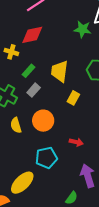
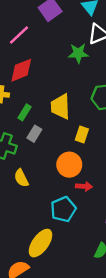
orange circle: (43, 121) -> (69, 165), moved
red arrow: (76, 142) -> (84, 186), moved

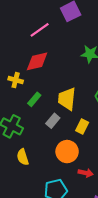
gray rectangle: (34, 134) -> (53, 121), moved
red arrow: (84, 186) -> (86, 173), moved

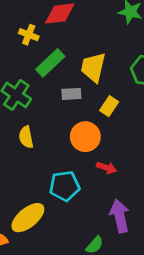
green rectangle: (34, 99) -> (50, 63), size x1.5
gray rectangle: (53, 121) -> (71, 94), turned 40

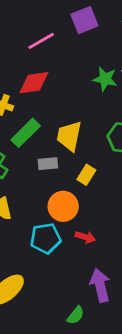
cyan pentagon: (65, 186) -> (46, 238), moved

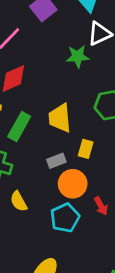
gray rectangle: (48, 164) -> (56, 161), moved
red arrow: (85, 237) -> (101, 206), turned 60

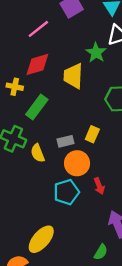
green star: (78, 56) -> (96, 53), turned 30
yellow trapezoid: (60, 118) -> (73, 76), moved
yellow semicircle: (19, 201) -> (38, 153), moved

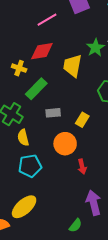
gray rectangle: (65, 141) -> (53, 113), moved
yellow semicircle: (38, 153) -> (23, 138), moved
cyan pentagon: (66, 192) -> (30, 166), moved

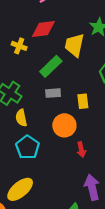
green rectangle: (36, 89) -> (51, 66), moved
yellow rectangle: (82, 120) -> (83, 101), turned -40
cyan pentagon: (30, 166) -> (28, 147), turned -30

